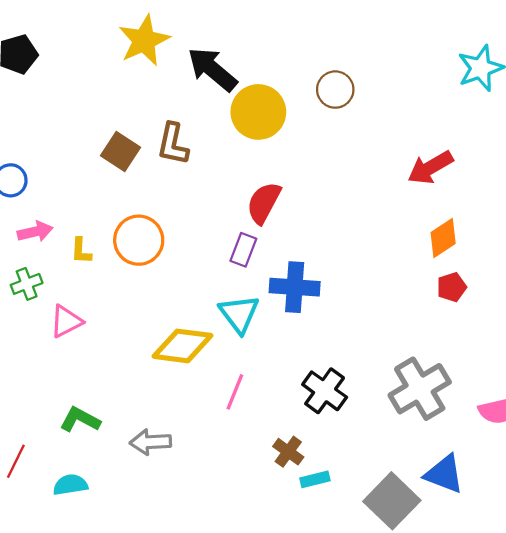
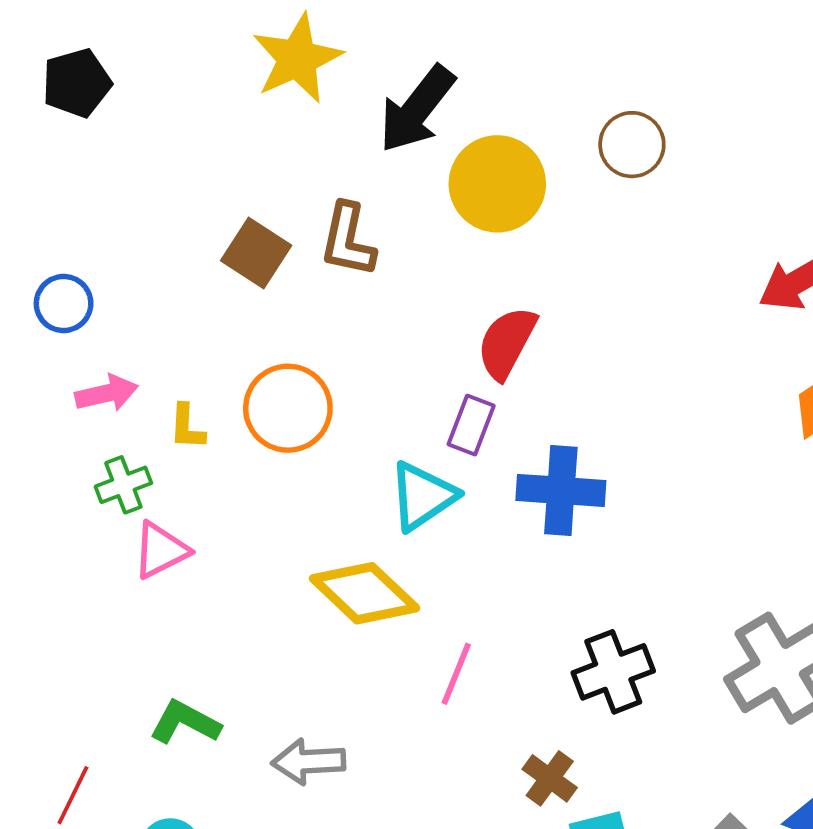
black arrow: (212, 69) -> (417, 109), turned -92
green cross: (27, 284) -> (123, 485), moved
cyan triangle: (239, 314) -> (423, 496), moved, turned 33
yellow diamond: (182, 346) -> (365, 593), turned 36
black cross: (325, 391) -> (613, 672), turned 33

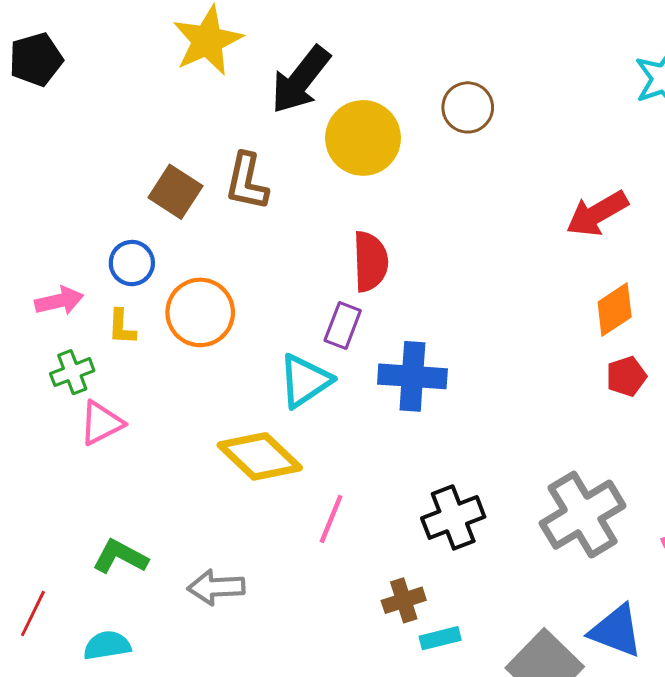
blue circle: (64, 304) -> (132, 263), moved
red semicircle: (507, 343) -> (370, 262), turned 150
brown cross: (550, 778) -> (404, 600), turned 36

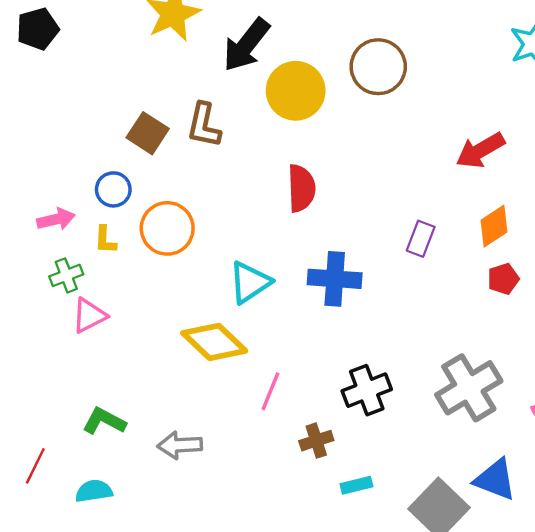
brown circle: (468, 107) -> (378, 67), size x1.4
purple rectangle: (343, 326) -> (421, 239), moved
brown cross: (404, 600) -> (316, 441), moved

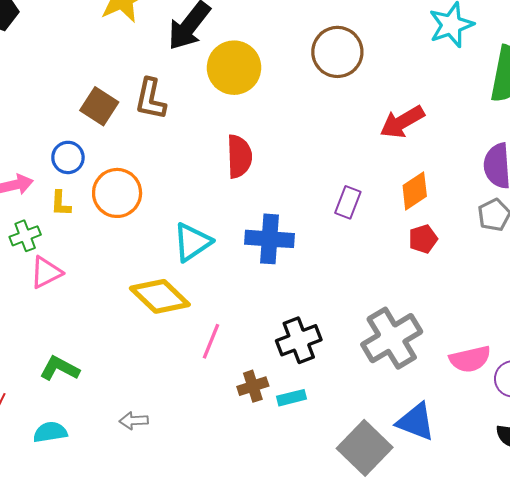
brown circle: (378, 67) -> (337, 52), moved
gray arrow: (180, 445) -> (134, 421), moved, size x0.7
cyan rectangle: (356, 485) -> (291, 398), moved

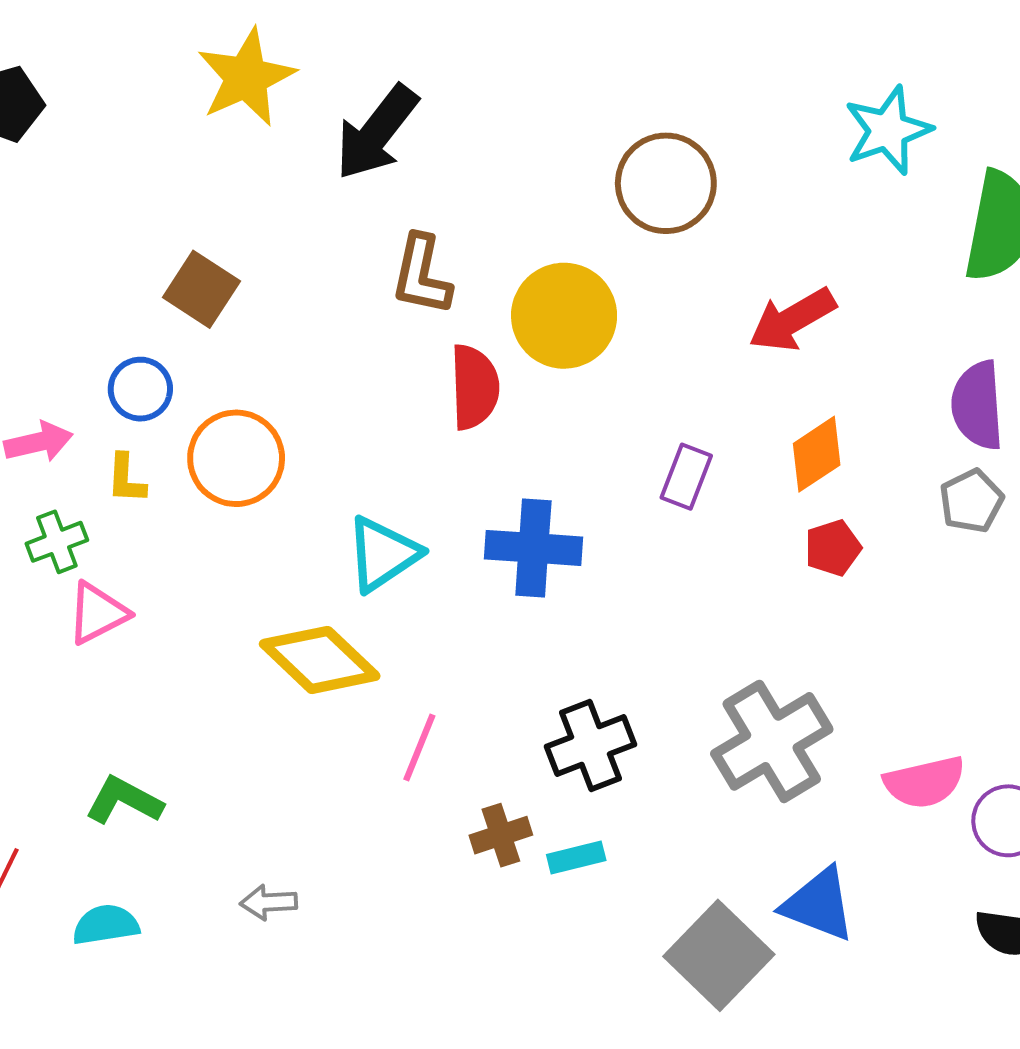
yellow circle: (234, 68) -> (564, 316), moved
brown L-shape: (150, 99) -> (421, 275), moved

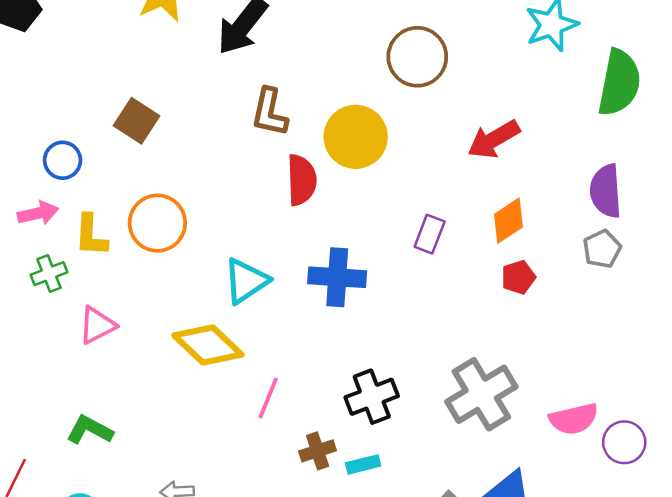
blue circle: (140, 389) -> (63, 160), moved
yellow L-shape: (126, 479) -> (91, 235), size x1.4
pink triangle: (98, 613) -> (97, 325), moved

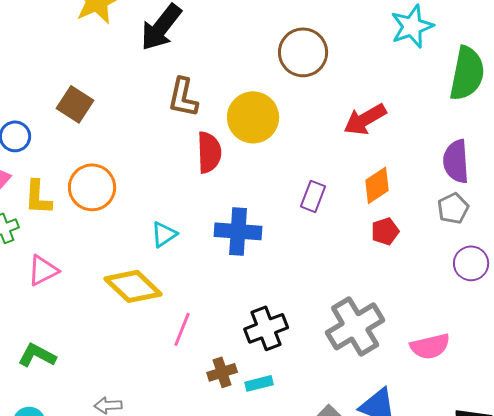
cyan triangle: (246, 281) -> (164, 234), size x0.7
purple circle: (624, 442) -> (471, 263), moved

